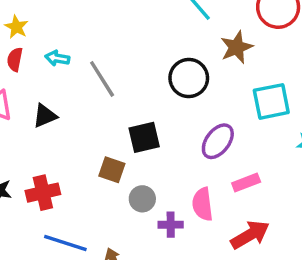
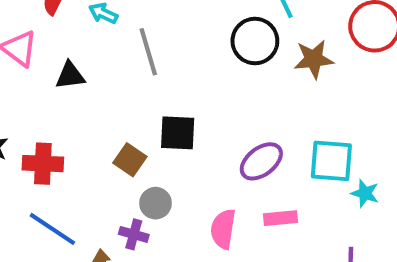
black circle: (189, 78) -> (255, 41), moved
cyan square: (271, 101) -> (331, 161), moved
purple cross: (171, 225) -> (134, 234), moved

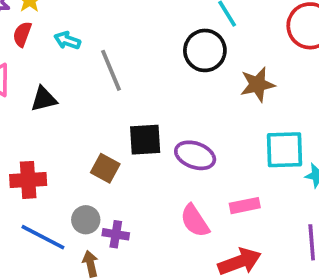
brown star: (314, 59) -> (257, 84), moved
purple ellipse: (261, 161) -> (195, 155), moved, turned 63
gray circle: (156, 203) -> (86, 220), moved
pink semicircle: (223, 229) -> (195, 221), turned -36

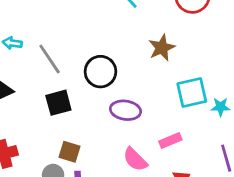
black circle: (205, 50) -> (100, 72), moved
black square: (145, 140) -> (58, 103), moved
brown square: (105, 168) -> (69, 152), moved

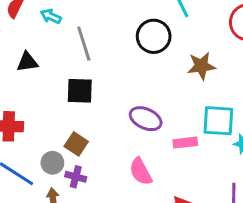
black circle: (100, 72) -> (154, 36), moved
pink rectangle: (170, 141) -> (185, 143), moved

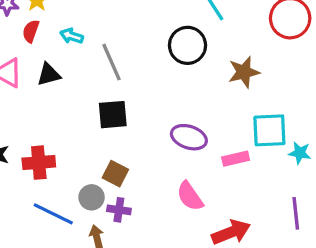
black triangle: (27, 62) -> (49, 74), moved

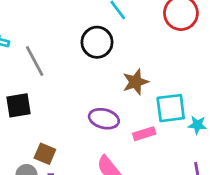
brown star: (244, 72) -> (135, 82), moved
black square: (113, 115) -> (18, 105), moved

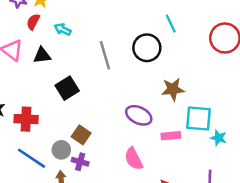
gray line: (35, 61) -> (105, 55), moved
black square: (18, 105) -> (67, 88), turned -35

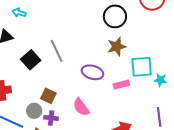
black circle: (147, 48) -> (115, 16), moved
gray line: (105, 55) -> (57, 51), moved
pink semicircle: (134, 159) -> (81, 107), moved

